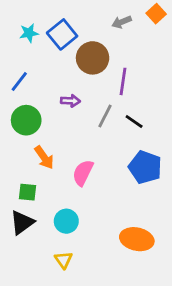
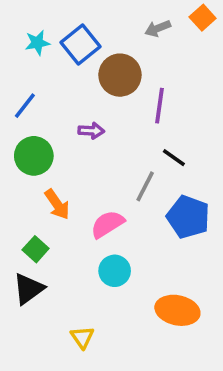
gray line: (105, 116) -> (145, 186), moved
pink semicircle: (83, 173) -> (107, 224), turned 32
green square: (28, 192) -> (36, 249), turned 36
cyan circle: (66, 221) -> (115, 271), moved

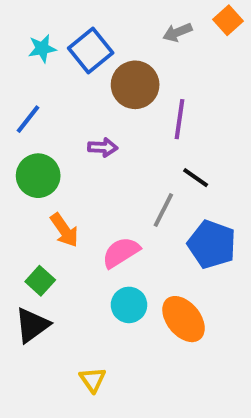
orange ellipse: (177, 310) -> (184, 319), moved, turned 39

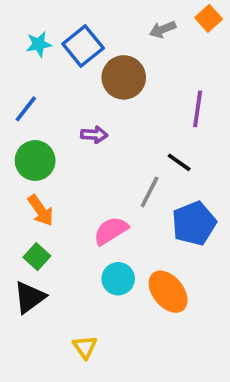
purple line: (179, 119) -> (198, 109), moved
orange arrow: (64, 230) -> (41, 210), moved
blue pentagon: (212, 244) -> (194, 223), turned 30

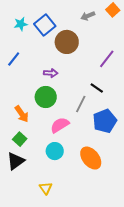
purple line: (198, 109) -> (107, 59), turned 30
green circle: (35, 161) -> (46, 97), moved
cyan circle: (118, 279) -> (55, 151), moved

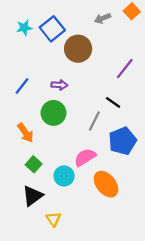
blue line: (14, 59) -> (22, 86), moved
pink semicircle: (60, 125) -> (85, 157), moved
green square: (20, 139) -> (34, 164), moved
black triangle: (16, 161) -> (32, 196), moved

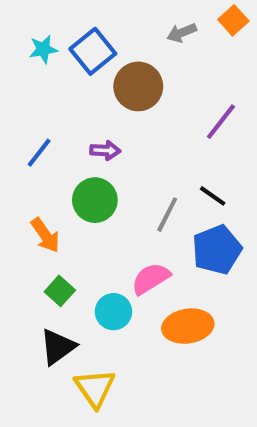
black line: (113, 102) -> (213, 196), moved
orange ellipse: (106, 184) -> (188, 326), turned -60
yellow triangle: (53, 219) -> (95, 388), size x1.5

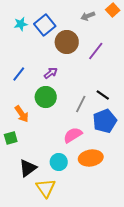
purple line: (221, 122) -> (96, 51), moved
purple arrow: (105, 150) -> (51, 73), turned -40
green square: (60, 291) -> (11, 138), moved, turned 32
cyan circle: (113, 312) -> (59, 162), moved

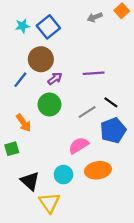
brown circle: (67, 42) -> (41, 59), moved
purple line: (96, 51) -> (94, 73), moved, turned 48
gray line: (81, 104) -> (87, 112), turned 30
black triangle: (28, 168) -> (30, 181), turned -42

